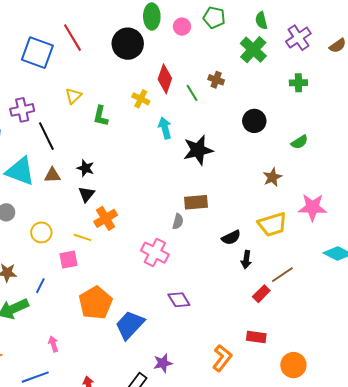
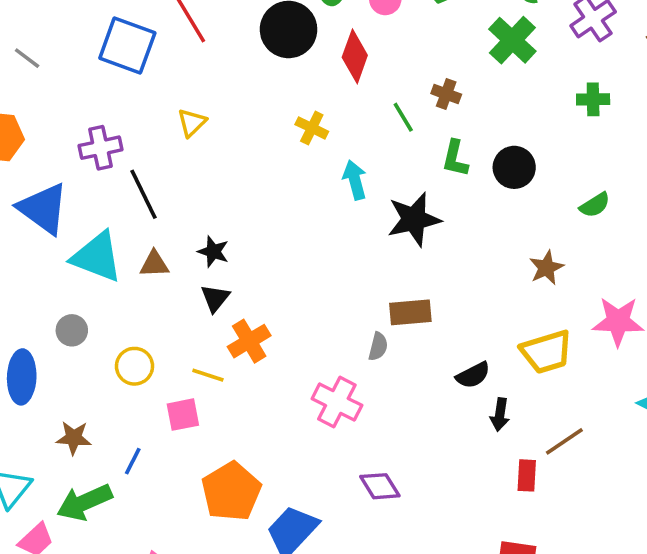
red diamond: (165, 79) -> (355, 56), moved
green L-shape: (101, 116) -> (455, 158), moved
red rectangle: (261, 294) -> (527, 475), turned -42

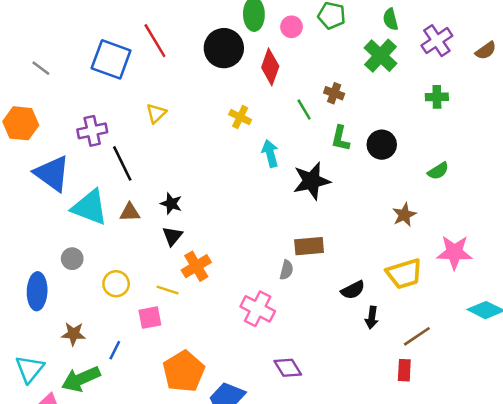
red rectangle: (527, 475) -> (404, 370), moved

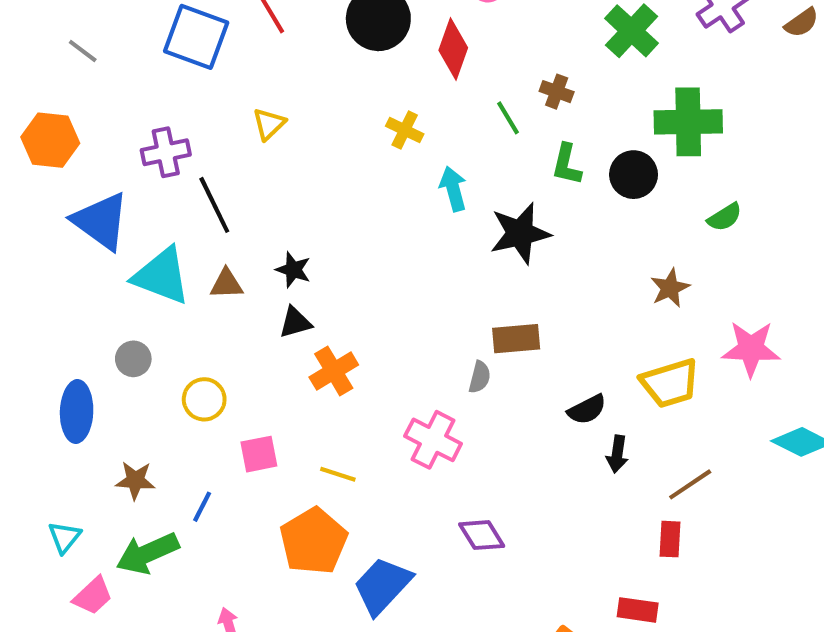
green cross: (437, 97) -> (688, 122), moved, size x1.8
black triangle: (172, 236) -> (295, 322), turned 35
yellow line: (167, 290) -> (338, 474), moved
cyan triangle: (30, 369) -> (64, 537), size x0.7

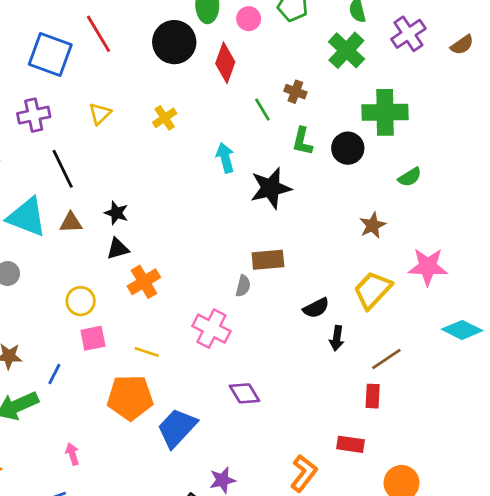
yellow cross: (405, 130) -> (165, 118), moved, turned 30
purple cross: (166, 152) -> (34, 115), moved
yellow trapezoid: (670, 383) -> (373, 290), turned 150
yellow circle: (204, 399) -> (81, 301), moved
orange pentagon: (314, 541) -> (130, 397), turned 30

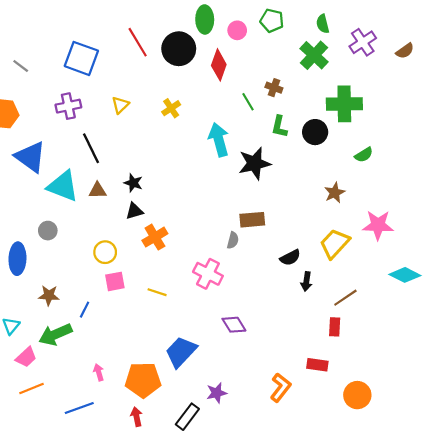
red line: (98, 34) -> (138, 42), moved
cyan arrow: (225, 158) -> (219, 140), size x1.4
orange pentagon: (130, 397) -> (143, 380), moved

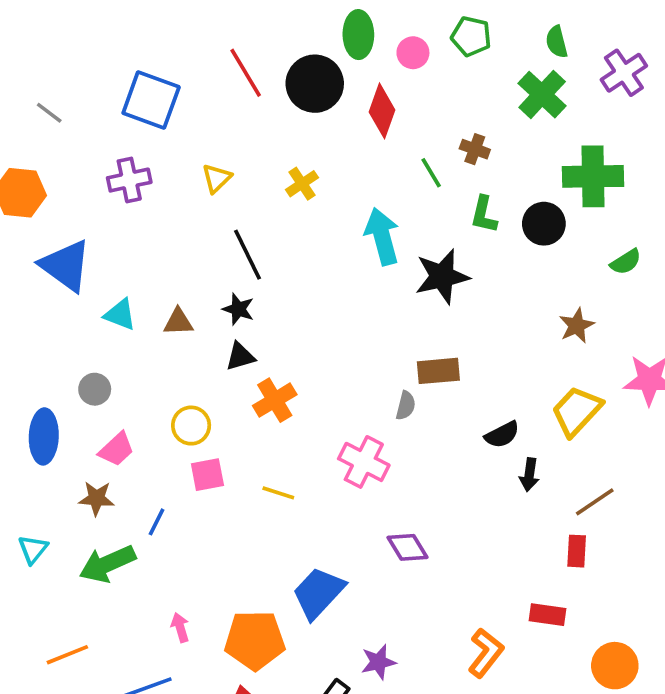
black line: (91, 148) -> (247, 255), moved
cyan triangle: (63, 186) -> (120, 315), size x0.6
pink trapezoid: (26, 357) -> (117, 449), moved

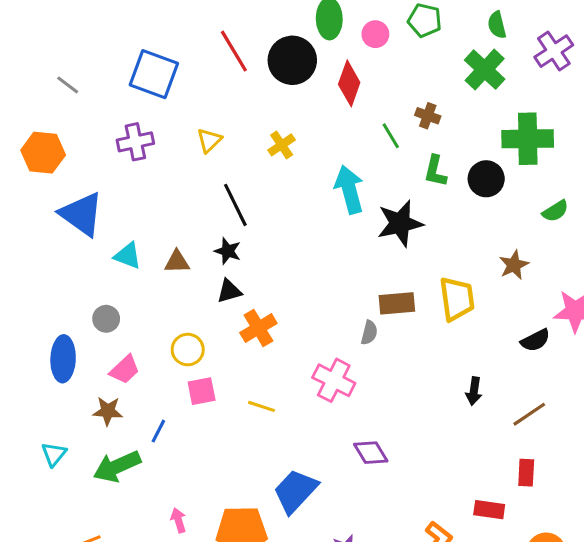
yellow trapezoid: (577, 411) -> (457, 299), moved, turned 129
black semicircle: (502, 435) -> (535, 340), moved
red rectangle: (577, 551) -> (526, 473), moved

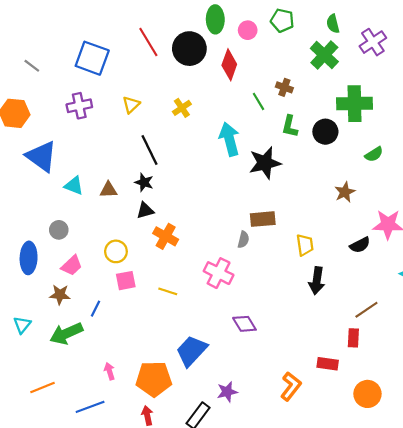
yellow trapezoid: (457, 299) -> (305, 245), moved, size x0.7
orange cross: (258, 328) -> (166, 236), turned -30
black arrow: (474, 391) -> (317, 281), size x1.4
brown line: (529, 414) -> (366, 310), moved

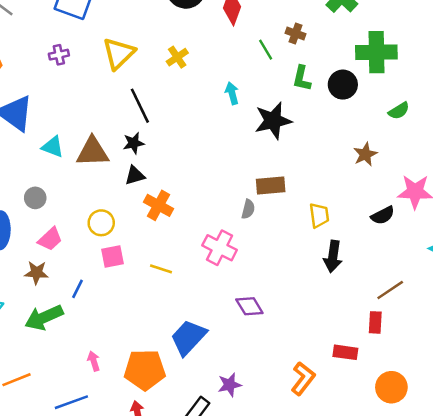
yellow triangle: (131, 105) -> (119, 53), size x1.6
purple cross: (79, 106) -> (59, 55), size x0.7
cyan arrow: (229, 139) -> (232, 93), size x0.6
black star: (144, 182) -> (134, 143), turned -30
brown triangle: (108, 190) -> (92, 152), size x1.6

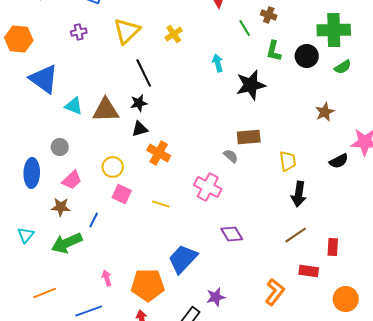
green semicircle: (399, 111) -> (343, 67), moved
gray semicircle: (248, 209) -> (231, 156), turned -63
pink square: (112, 256) -> (122, 194), turned 36
brown line: (390, 290) -> (296, 235), moved

